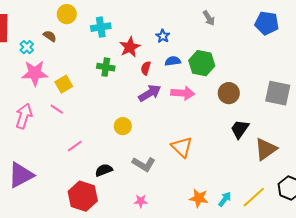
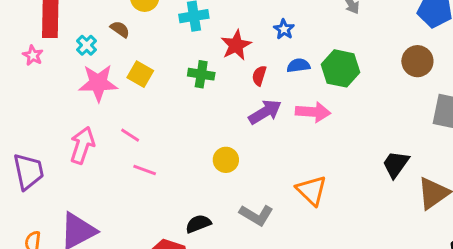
yellow square: (64, 84) -> (140, 74), moved, turned -30
brown circle: (229, 93) -> (417, 61), moved
pink line: (75, 146) -> (145, 170), moved, turned 56

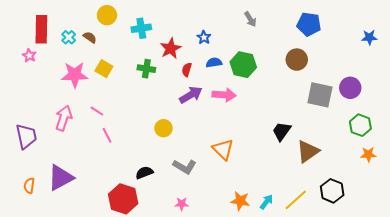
cyan cross: (87, 45) -> (69, 37), moved
pink line: (145, 170) -> (107, 135), turned 42

